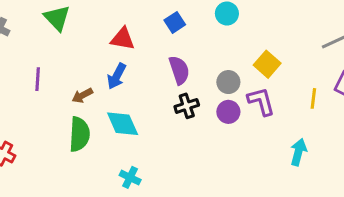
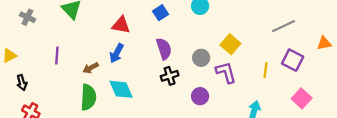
purple circle: (228, 112) -> (200, 96), moved

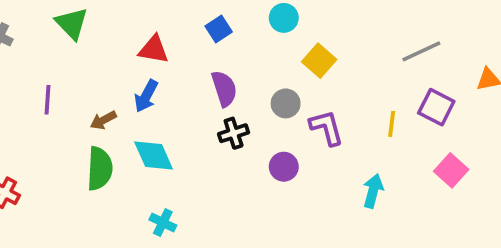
yellow square: (230, 44) -> (319, 61), moved

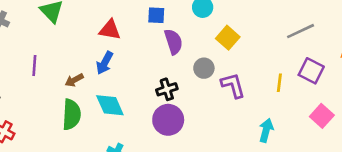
blue square: (219, 29) -> (156, 15), turned 36
purple semicircle: (224, 89) -> (173, 42), moved
purple circle: (284, 167) -> (168, 120), moved, size x1.5

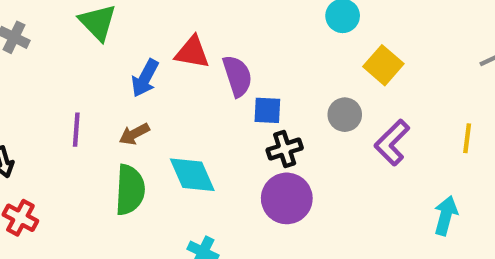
blue square: (156, 15) -> (267, 110), moved
purple semicircle: (173, 42) -> (237, 76), moved
blue arrow: (105, 63) -> (145, 78), moved
purple line: (34, 65) -> (76, 130), moved
purple L-shape: (233, 85) -> (392, 143), turned -120

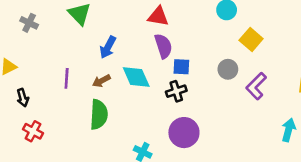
red triangle: (192, 52) -> (158, 16), moved
black cross: (285, 149) -> (176, 91), moved
cyan diamond: (192, 175) -> (136, 77), moved
purple circle: (287, 198) -> (184, 133), moved

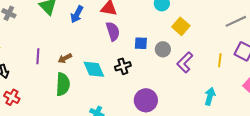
blue arrow: (108, 47) -> (77, 14), moved
blue square: (181, 67) -> (141, 43), moved
cyan diamond: (136, 77) -> (94, 69), moved
purple circle: (184, 133) -> (146, 100), moved

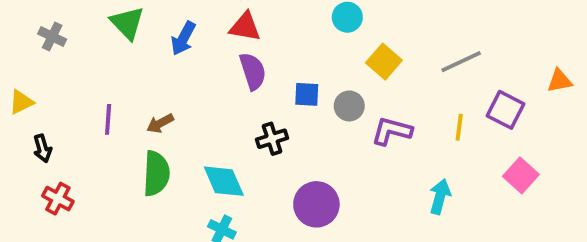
gray line: (236, 21) -> (461, 62), moved
purple L-shape: (185, 62) -> (392, 131), turned 60
cyan diamond: (94, 69) -> (224, 181), moved

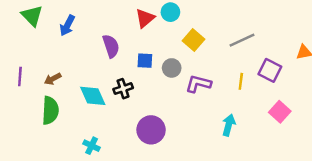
red triangle: (245, 27) -> (145, 18), moved, turned -50
cyan diamond: (224, 181) -> (93, 96), moved

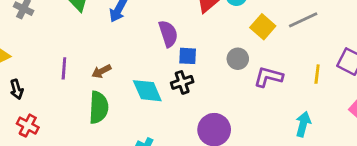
gray line: (242, 40) -> (303, 20), moved
blue square: (145, 61) -> (188, 56), moved

